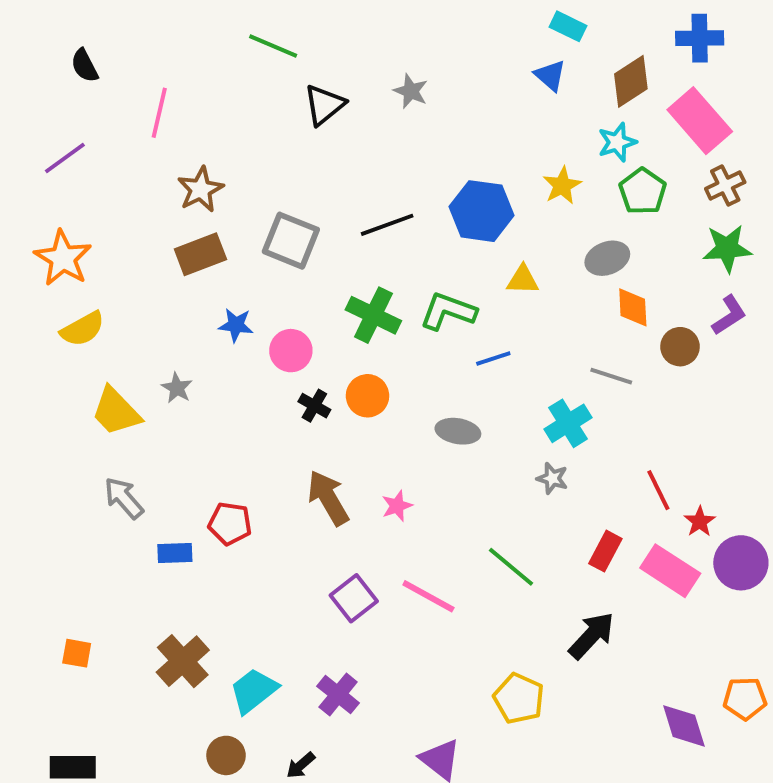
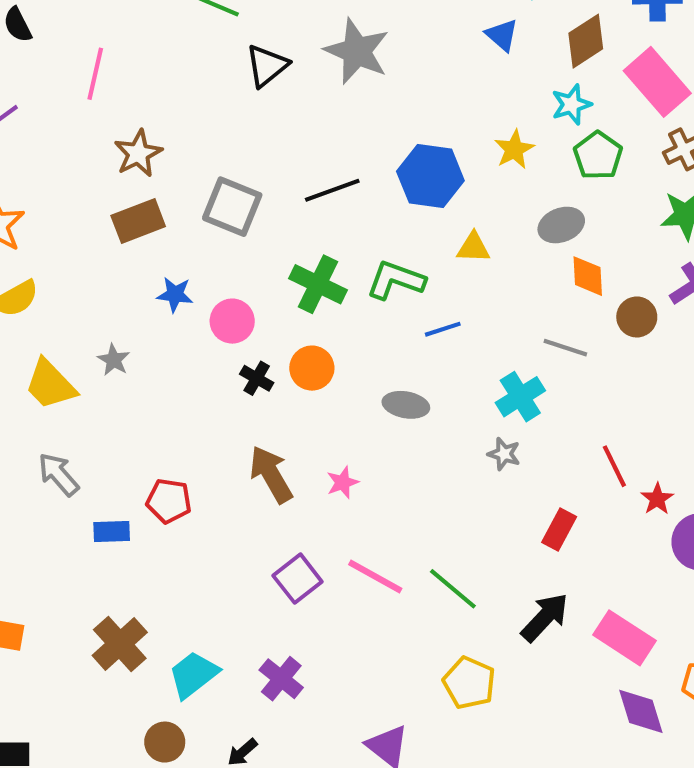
gray star: (411, 91) -> (357, 51), size x1.8
green line: (511, 567) -> (453, 589), moved
pink rectangle: (670, 571) -> (625, 638), moved

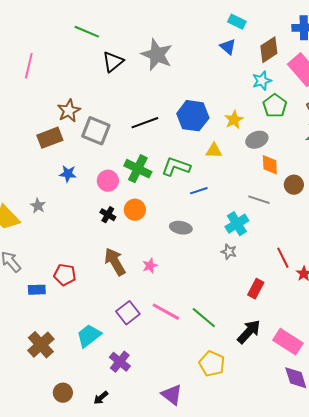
yellow star: (514, 149) -> (234, 120), moved
brown star: (138, 153) -> (69, 111), moved
pink circle: (232, 321) -> (108, 181), moved
cyan trapezoid: (193, 675) -> (89, 336), moved

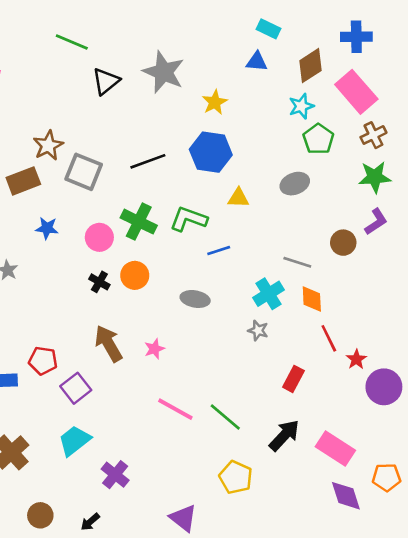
blue triangle: (228, 47) -> (257, 62), turned -36
yellow star: (234, 120) -> (215, 102), moved
orange diamond: (270, 165) -> (312, 299), moved
purple square: (128, 313) -> (76, 388), moved

